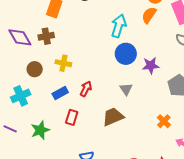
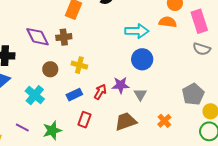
orange semicircle: (149, 15) -> (168, 22), turned 60
cyan arrow: (119, 26) -> (137, 31), turned 70
purple star: (151, 66) -> (121, 85), moved
cyan cross: (21, 96) -> (35, 95), turned -30
orange cross: (164, 121) -> (164, 121), moved

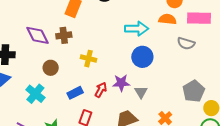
pink rectangle: (199, 21) -> (199, 18), turned -70
gray semicircle: (202, 49) -> (186, 43), moved
yellow cross: (79, 65) -> (88, 59), moved

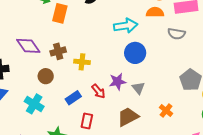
brown cross: (64, 35) -> (58, 51), moved
red arrow: (101, 90) -> (98, 91), turned 119

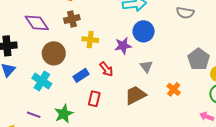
brown cross: (58, 51) -> (72, 19), moved
brown circle: (46, 76) -> (54, 53), size x1.5
purple star: (118, 82) -> (123, 46), moved

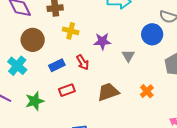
blue circle: (144, 31) -> (152, 34), moved
gray triangle: (146, 66) -> (128, 56), moved
red rectangle: (94, 99) -> (67, 90), turned 49

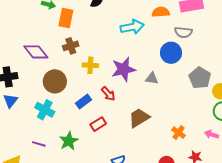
purple star: (102, 41) -> (123, 69), size x1.4
gray triangle: (128, 56) -> (152, 78), turned -40
orange cross: (147, 91) -> (179, 133), moved

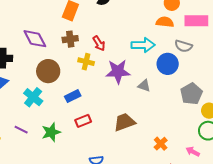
cyan arrow: (132, 27) -> (143, 45), moved
red arrow: (108, 94) -> (99, 43), moved

